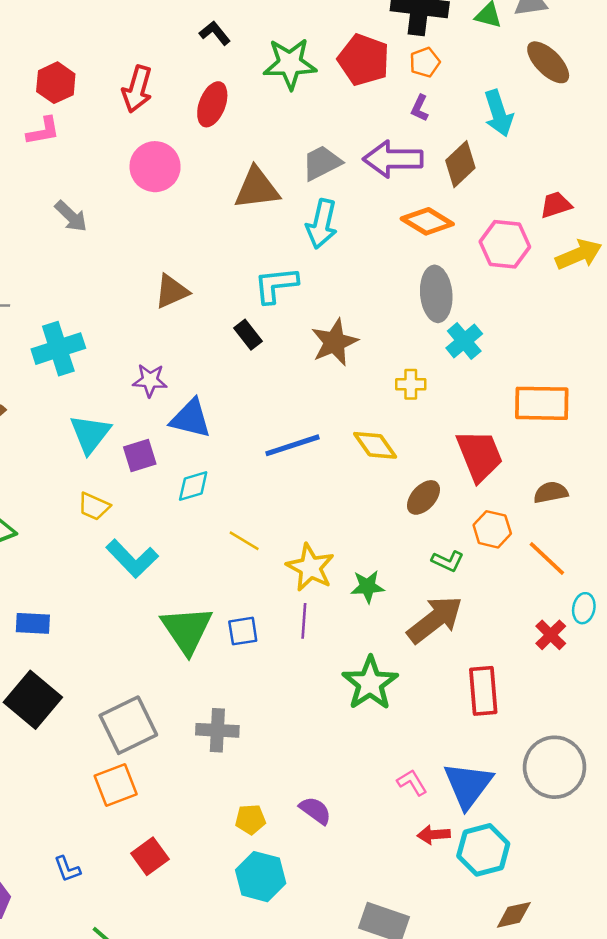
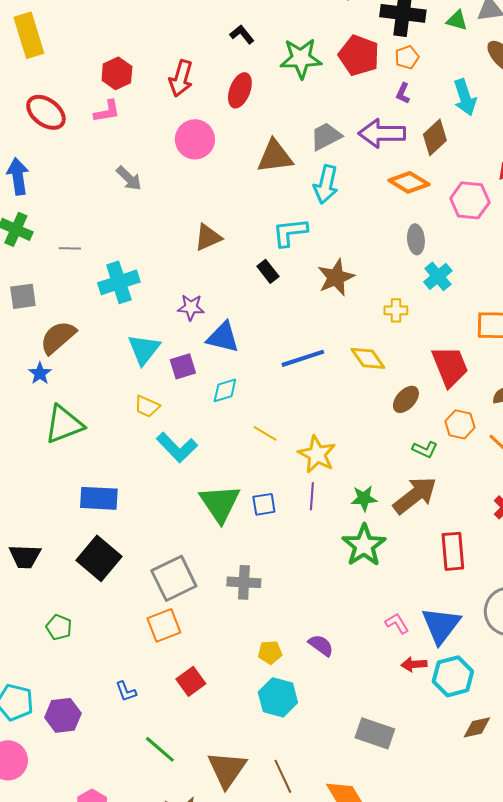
gray ellipse: (436, 294) -> (416, 239), size x0.7
green star: (367, 587) -> (364, 498), moved
blue rectangle: (33, 623) -> (99, 498), size x1.4

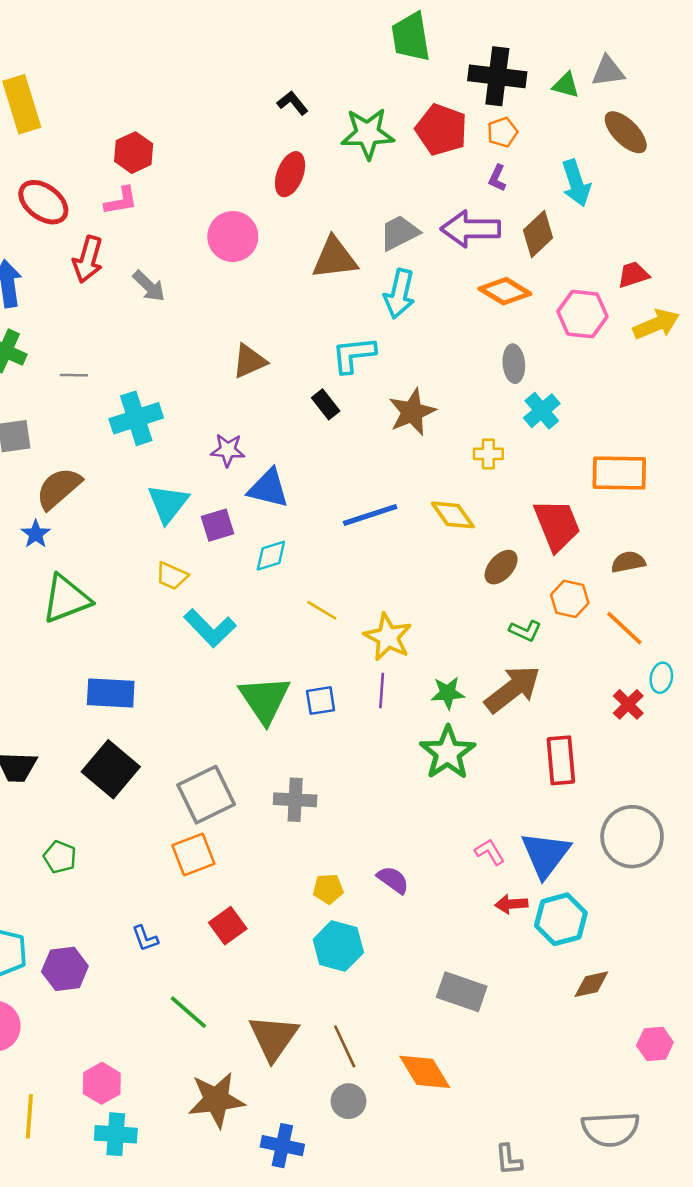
red arrow: (181, 78) -> (88, 259), moved

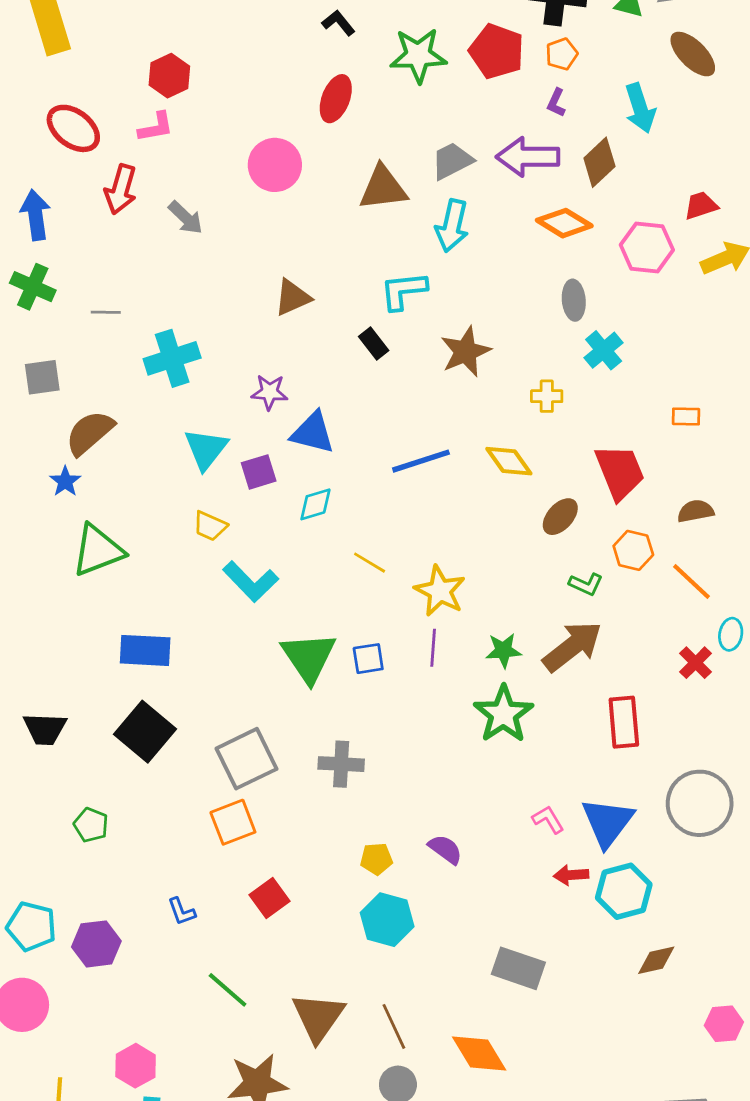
orange rectangle: (619, 473) -> (686, 416), size x0.5

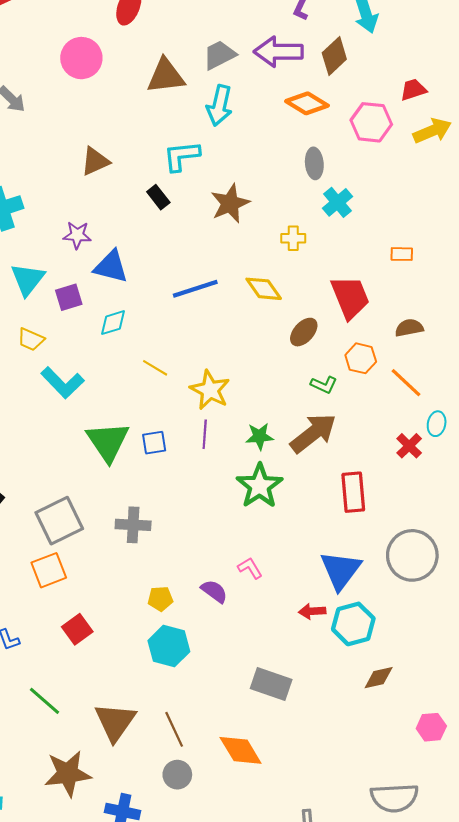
pink L-shape: (548, 820) -> (250, 568), moved

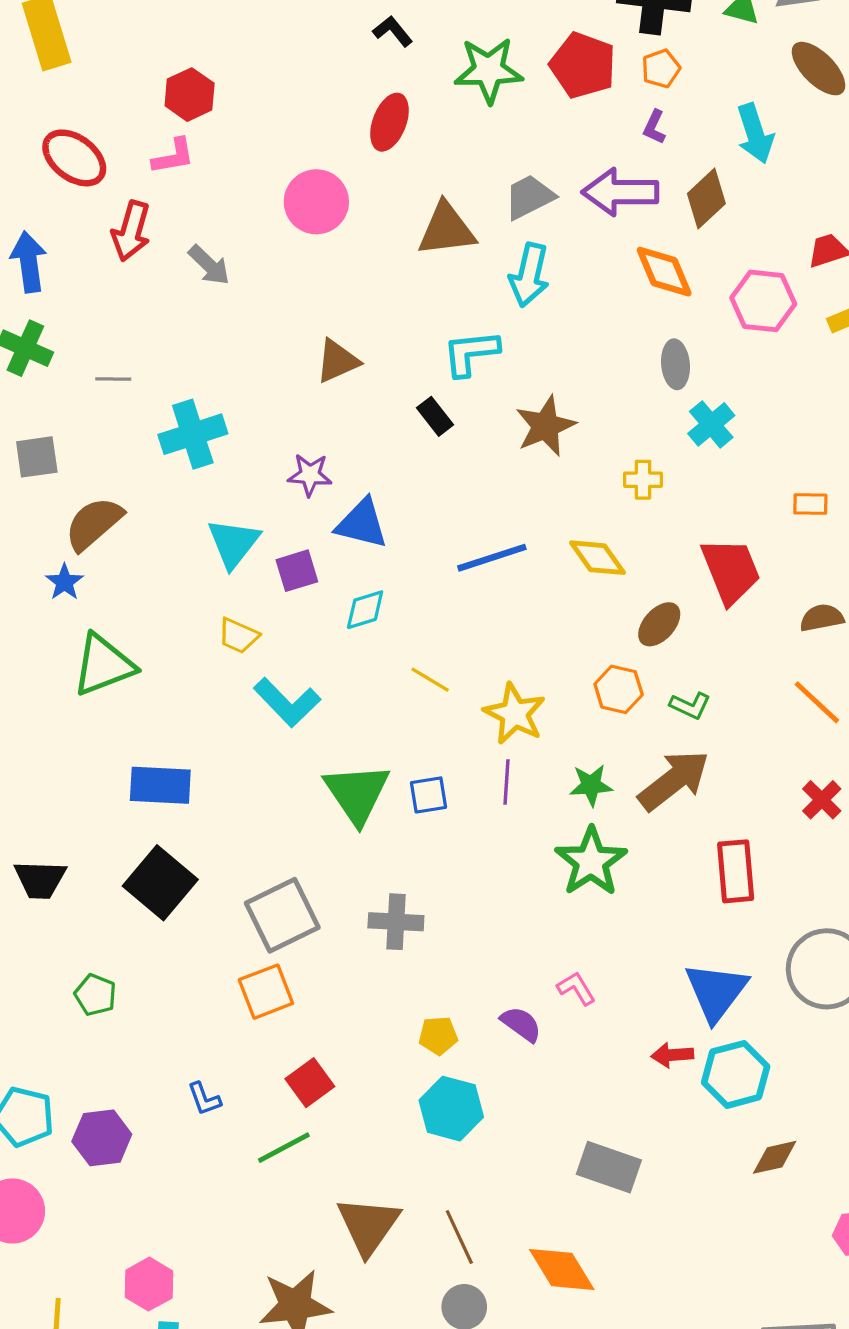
orange diamond: (307, 103) -> (664, 272), turned 36
orange hexagon: (361, 358) -> (619, 689), moved
green line: (45, 701) -> (284, 1148), moved, turned -69

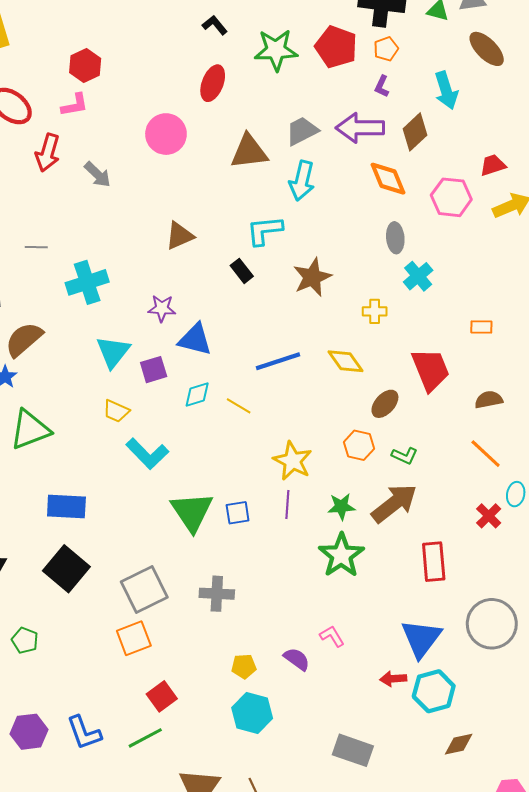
yellow line: (430, 680) -> (239, 406), moved
blue L-shape: (204, 1099) -> (84, 733), moved, size x1.6

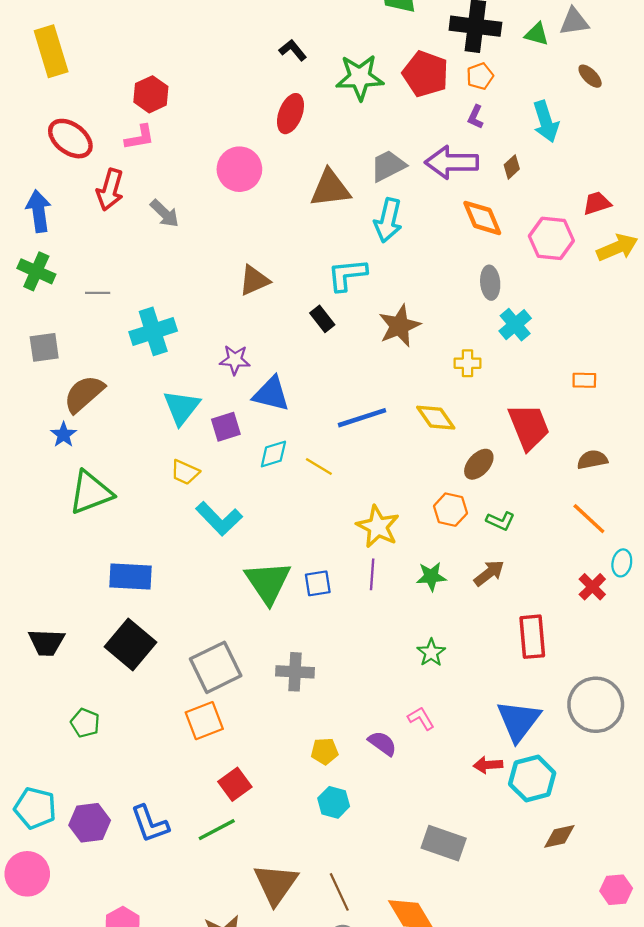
brown ellipse: (487, 49) -> (590, 76), size x0.6
brown diamond: (415, 132) -> (512, 167), size x0.6
brown arrow: (394, 503) -> (489, 573), size x0.6
green star: (341, 555) -> (431, 653), moved, size x0.6
cyan hexagon: (252, 713) -> (334, 802), size x0.7

